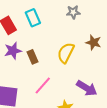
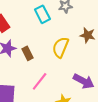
cyan rectangle: (33, 18) -> (42, 14), moved

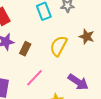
brown rectangle: (28, 53) -> (25, 49), turned 48

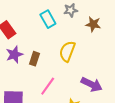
brown star: (87, 37) -> (93, 24), moved

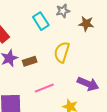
brown rectangle: (35, 59) -> (30, 61), turned 56
pink line: (48, 86) -> (44, 88), turned 36

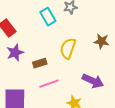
brown star: (86, 24) -> (101, 41), moved
brown rectangle: (30, 61) -> (40, 63), moved

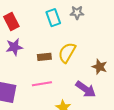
brown star: (101, 41) -> (100, 67), moved
brown rectangle: (40, 63) -> (44, 57), moved

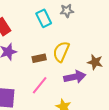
pink line: (42, 84) -> (40, 85), turned -36
purple arrow: (86, 89) -> (75, 77), moved, turned -40

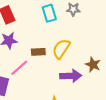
pink line: (40, 85) -> (19, 68), moved

